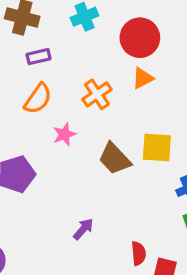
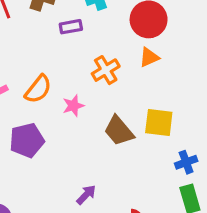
purple rectangle: (39, 57) -> (71, 27), moved
orange semicircle: (38, 99) -> (38, 89), moved

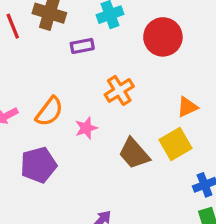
orange triangle: (149, 57) -> (187, 107), moved
yellow square: (159, 123) -> (176, 144), turned -36

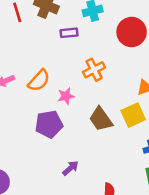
purple pentagon: (38, 165) -> (49, 124), moved

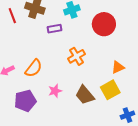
pink star: (66, 96) -> (55, 91), moved
purple pentagon: (49, 124) -> (25, 101), moved

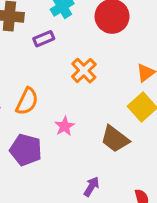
brown trapezoid: (85, 95) -> (115, 139), moved
purple pentagon: (25, 101) -> (26, 150), turned -30

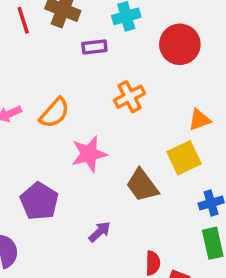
pink star: (65, 126) -> (89, 154), size x1.5
purple pentagon: (26, 150) -> (39, 201), moved

